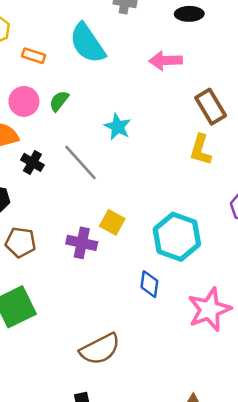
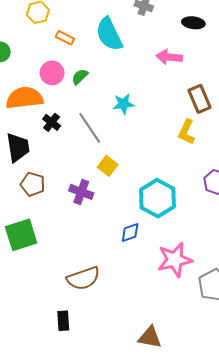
cyan star: (118, 127) -> (123, 104), turned 30
yellow square: (112, 222) -> (108, 166), moved
blue diamond: (149, 284) -> (130, 232), turned 55

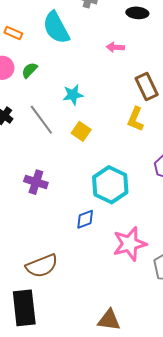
pink arrow: (169, 57) -> (115, 47), size x0.7
yellow square: (108, 166) -> (81, 131), moved
black rectangle: (63, 321) -> (24, 308), size x1.8

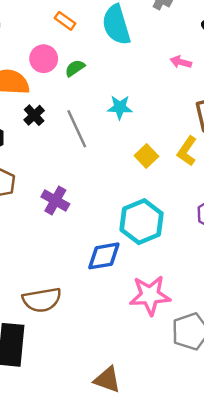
yellow square: (81, 131) -> (146, 156), moved
blue diamond: (85, 219) -> (104, 256), size x1.4

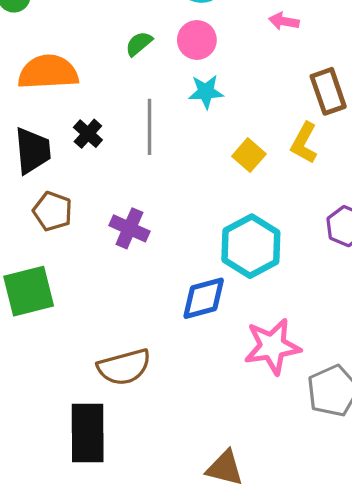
pink circle: (44, 59) -> (197, 40), moved
black cross: (34, 115) -> (88, 134), moved
gray line: (77, 129) -> (149, 127), turned 30

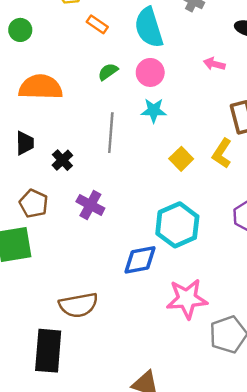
black cross: (88, 134) -> (62, 160), moved
black trapezoid: (33, 151) -> (25, 143), size x0.7
brown pentagon: (53, 211) -> (34, 204), moved

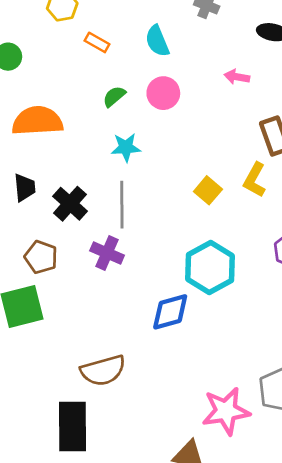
cyan semicircle: (149, 28) -> (157, 41), size x0.7
cyan star: (154, 110) -> (126, 147), moved
gray line: (111, 133) -> (122, 205), moved
black cross: (62, 160) -> (70, 204), size x1.4
pink star: (187, 299) -> (226, 411), moved

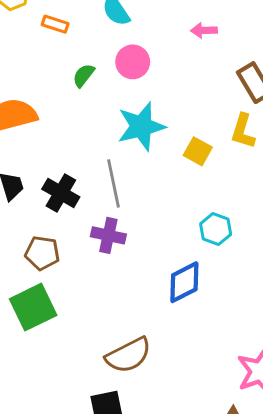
cyan star: (126, 147) -> (141, 126), moved, size x1.6
cyan hexagon: (210, 267) -> (216, 229), size x0.6

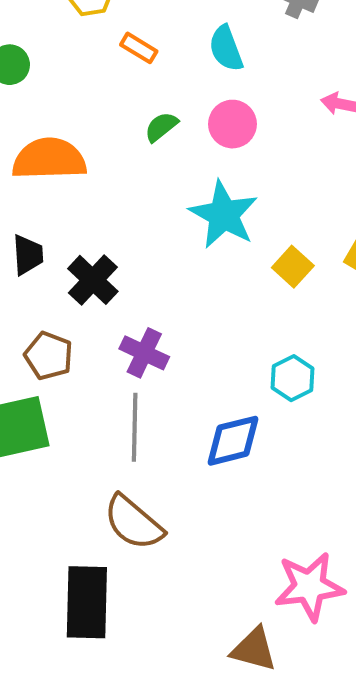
cyan star: (141, 126) -> (224, 215), turned 30
gray line: (113, 183) -> (135, 427), moved
brown semicircle: (128, 355) -> (134, 523), turned 54

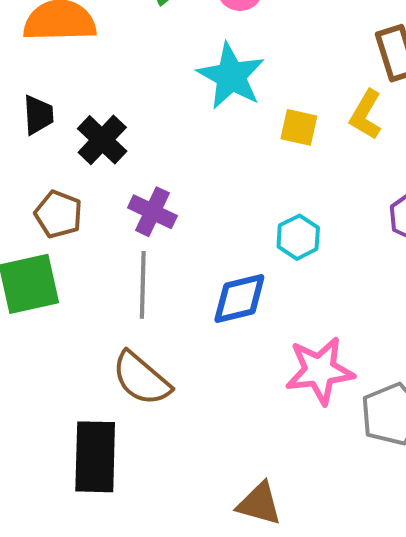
yellow square: (293, 267) -> (299, 127), turned -30
pink star: (309, 587) -> (320, 371), moved

